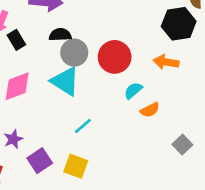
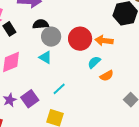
orange arrow: (166, 62) -> (104, 41), moved
cyan triangle: (65, 81) -> (45, 57), size x0.6
purple square: (40, 161) -> (30, 99), moved

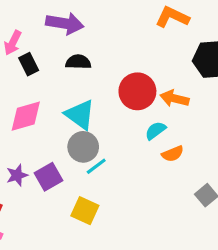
gray circle: (51, 37) -> (83, 147), moved
cyan triangle: (45, 57) -> (80, 115), size x1.5

